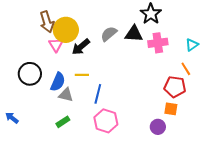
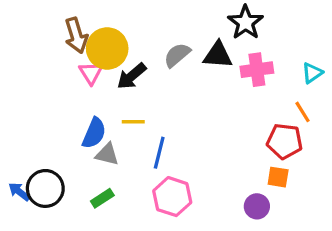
black circle: (30, 74) -> (45, 188), moved

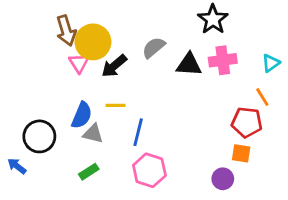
black triangle: (218, 55) -> (189, 64), moved
black circle: (45, 188) -> (39, 136), moved

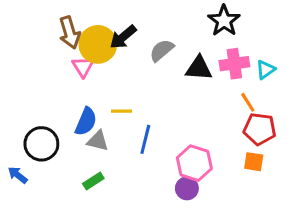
cyan triangle: (271, 63) -> (266, 70), moved
black arrow: (114, 66) -> (123, 37), moved
orange line: (262, 97) -> (248, 102), moved
pink hexagon: (149, 170) -> (194, 163), moved
purple circle: (223, 179) -> (187, 188), moved

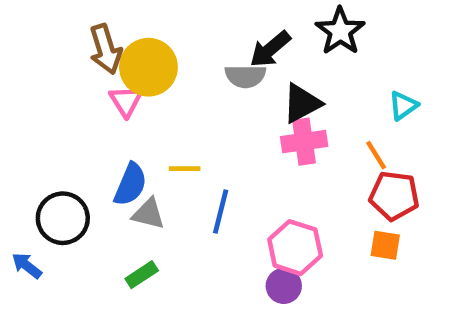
black arrow: (123, 37) -> (270, 49), moved
gray semicircle: (162, 50) -> (245, 76), turned -140
pink cross: (234, 64) -> (304, 142), moved
black triangle: (199, 68) -> (302, 103), turned -32

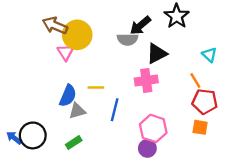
brown arrow: (106, 49) -> (55, 25), turned 130
cyan triangle: (403, 106) -> (209, 55), turned -42
pink cross: (304, 142) -> (146, 80), moved
gray triangle: (148, 214) -> (77, 111), turned -30
black circle: (63, 218) -> (33, 135), moved

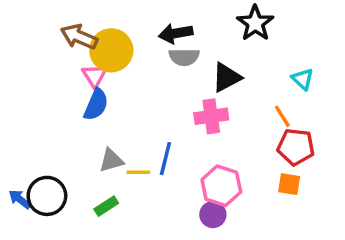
black arrow: (140, 25) -> (176, 33), moved, turned 30
yellow line: (96, 87) -> (138, 172), moved
blue semicircle: (68, 96) -> (96, 104), moved

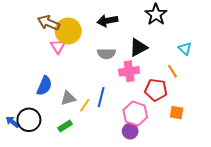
gray semicircle: (184, 57) -> (106, 54), moved
blue semicircle: (96, 104) -> (44, 86), moved
red pentagon: (296, 147) -> (156, 90), moved
yellow line: (138, 172) -> (85, 105), turned -56

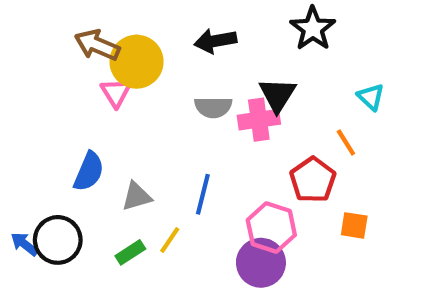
black triangle: (138, 48) -> (278, 95), turned -30
pink cross: (129, 71) -> (259, 120), moved
red pentagon: (156, 90) -> (313, 180), turned 30
yellow line: (85, 105) -> (170, 240), moved
purple circle: (130, 131) -> (261, 263), size x1.5

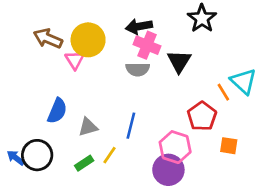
brown arrow: (97, 45) -> (48, 38), moved
cyan triangle: (371, 97) -> (243, 81), moved, size x1.5
pink cross: (259, 120) -> (147, 45), moved, turned 30

